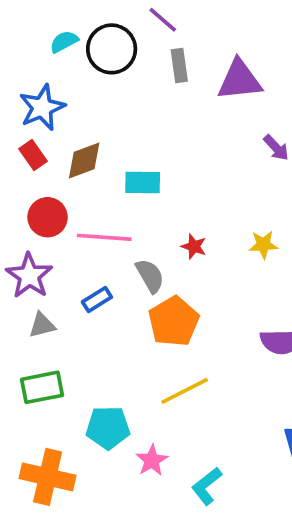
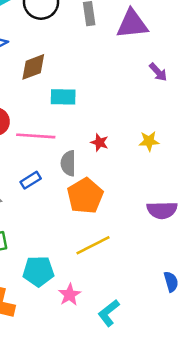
brown diamond: (84, 161) -> (33, 67), moved
gray semicircle: (150, 276) -> (68, 163), turned -150

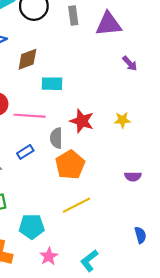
red star: (100, 142) -> (82, 121), size x1.6
purple semicircle: (162, 210) -> (133, 176), size x0.7
pink star: (70, 295) -> (49, 256), moved

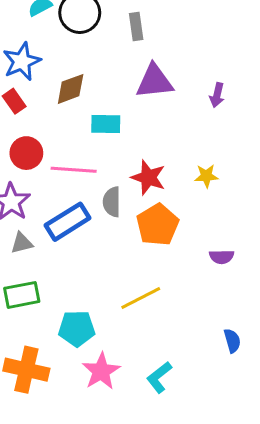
purple triangle: (108, 24) -> (154, 81), moved
purple arrow: (130, 63) -> (217, 95), turned 56
blue rectangle: (25, 152) -> (68, 222), size x1.8
orange pentagon: (70, 165) -> (158, 225), moved
pink star: (49, 256) -> (101, 371), size x1.4

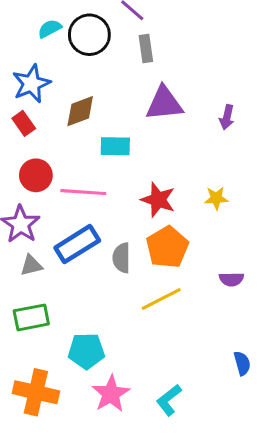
gray semicircle: (112, 202) -> (121, 258), moved
yellow line: (141, 298) -> (161, 299), moved

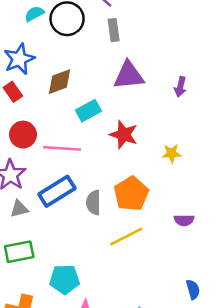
cyan rectangle: (115, 146) -> (88, 111), turned -30
red star: (158, 200) -> (124, 135), moved

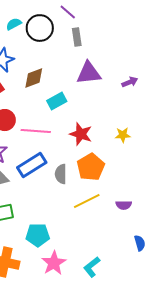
purple arrow: (180, 87) -> (130, 82), turned -126
red star: (124, 135) -> (81, 134), moved
purple semicircle: (184, 220) -> (124, 205), moved

